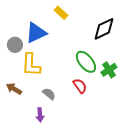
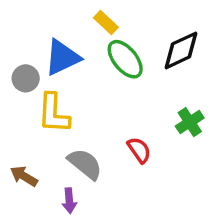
green ellipse: (86, 62) -> (125, 59), moved
brown arrow: (14, 89) -> (24, 176), moved
gray semicircle: (49, 94) -> (85, 164), size x1.5

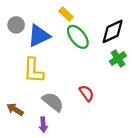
gray circle: (26, 78) -> (16, 25), moved
green cross: (190, 122) -> (118, 59), moved

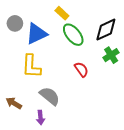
red semicircle: (87, 93) -> (81, 69), moved

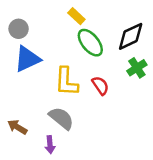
blue triangle: (36, 34) -> (27, 59), moved
yellow L-shape: (31, 66) -> (66, 82), moved

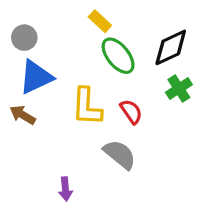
gray semicircle: (61, 118) -> (120, 154), moved
brown arrow: (17, 127) -> (23, 115), moved

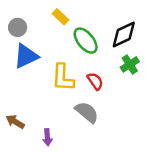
yellow rectangle: (100, 21) -> (61, 17), moved
brown arrow: (23, 115) -> (15, 122), moved

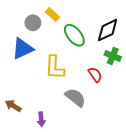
gray circle: (18, 27) -> (33, 23), moved
green cross: (130, 64) -> (113, 56), turned -35
red semicircle: (95, 81) -> (95, 75), moved

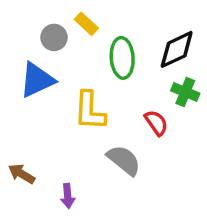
green ellipse: (74, 35) -> (122, 58), turned 35

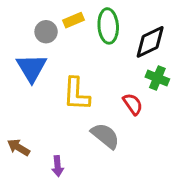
yellow rectangle: (86, 24) -> (73, 20), turned -66
green ellipse: (122, 58) -> (108, 26), moved
blue triangle: (37, 80) -> (32, 68), turned -36

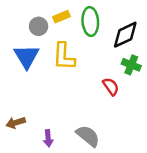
yellow L-shape: (76, 94) -> (64, 56), moved
gray semicircle: (105, 136) -> (88, 136), moved
brown arrow: (19, 147) -> (16, 123), turned -48

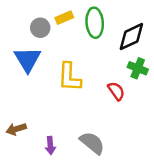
yellow L-shape: (64, 56) -> (69, 77), moved

